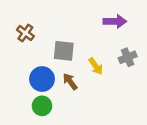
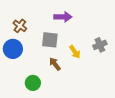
purple arrow: (115, 21) -> (63, 17), moved
blue circle: (42, 79) -> (13, 49), moved

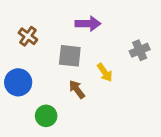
gray cross: (100, 45) -> (140, 50), moved
blue circle: (13, 49) -> (18, 82), moved

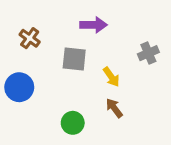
brown arrow: (77, 89) -> (114, 108), moved
green circle: (46, 116) -> (73, 123), moved

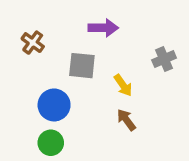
blue circle: (19, 87) -> (54, 105), moved
green circle: (73, 123) -> (51, 143), moved

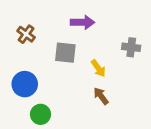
gray cross: (164, 59) -> (131, 47), turned 30
blue circle: (54, 105) -> (25, 84), moved

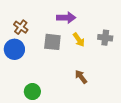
yellow arrow: (98, 68) -> (79, 40), moved
blue circle: (25, 84) -> (14, 49), moved

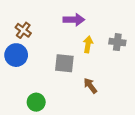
yellow arrow: (79, 40) -> (88, 44), turned -136
gray square: (52, 42) -> (64, 63), moved

